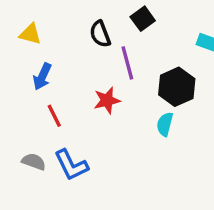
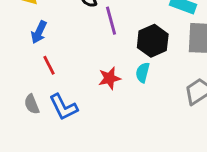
red star: (107, 100) -> (109, 78), moved
gray semicircle: (34, 162) -> (32, 104), turned -132

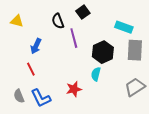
blue arrow: (39, 32) -> (36, 46), moved
red star: (109, 78) -> (74, 89), moved

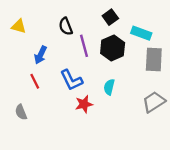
black square: (83, 12) -> (110, 17), moved
black hexagon: (103, 52) -> (113, 48), moved
blue L-shape: (41, 98) -> (71, 80), moved

